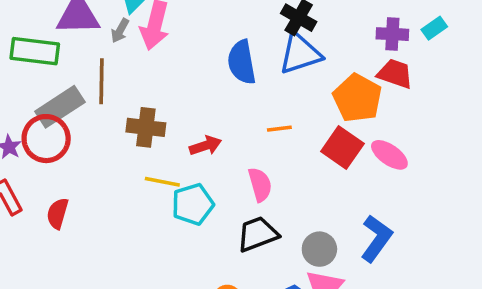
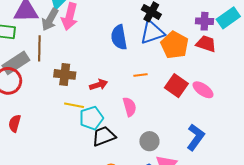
cyan rectangle: (434, 28) -> (228, 18), size x1.6
gray arrow: (120, 31) -> (50, 20), size x1.6
orange pentagon: (357, 98) -> (175, 45), moved
black trapezoid: (258, 234) -> (104, 136), moved
gray circle: (319, 249) -> (149, 141), moved

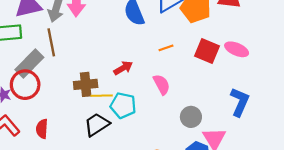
brown cross: (65, 74) -> (86, 84), moved
cyan pentagon: (91, 118) -> (123, 105), turned -30
black trapezoid: (104, 136) -> (97, 125), moved

